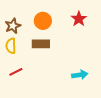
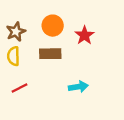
red star: (79, 19) -> (84, 35), moved
cyan arrow: (80, 75) -> (78, 87), moved

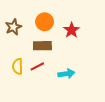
yellow semicircle: (13, 56) -> (18, 66), moved
red line: (20, 88) -> (37, 66), moved

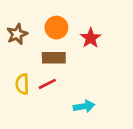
cyan arrow: (66, 74) -> (84, 106), moved

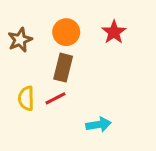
red star: (91, 38) -> (114, 32), moved
brown rectangle: (54, 58) -> (63, 68), turned -75

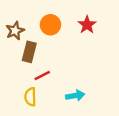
brown rectangle: (63, 68) -> (29, 52), moved
yellow semicircle: (26, 98) -> (30, 97), moved

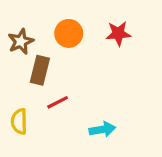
red star: (87, 25) -> (118, 33), turned 30
yellow semicircle: (30, 97) -> (19, 121), moved

